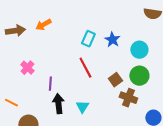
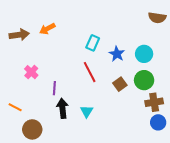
blue star: (112, 40) -> (117, 54), moved
brown cross: (128, 98) -> (154, 102), moved, turned -30

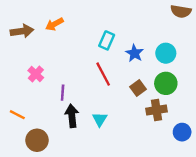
brown cross: (154, 102) -> (157, 110), moved

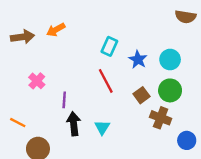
brown cross: (157, 110) -> (161, 118), turned 30

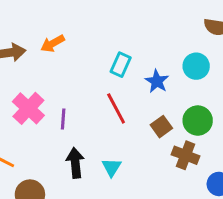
cyan circle: (170, 59) -> (196, 66), moved
pink cross: (37, 81) -> (28, 108), size x1.5
purple line: (64, 100) -> (63, 119), moved

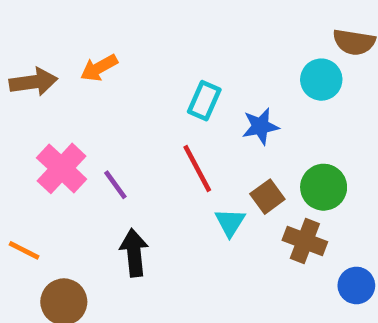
cyan circle: (196, 66) -> (321, 80), moved
blue star: (157, 81) -> (260, 126), turned 30
purple line: (63, 119) -> (115, 185), turned -40
cyan triangle: (112, 167) -> (230, 222), moved

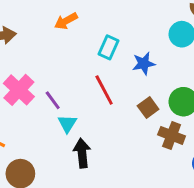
orange arrow: (99, 68) -> (66, 21), moved
cyan triangle: (230, 222) -> (67, 124), moved
black arrow: (134, 253) -> (82, 153), moved

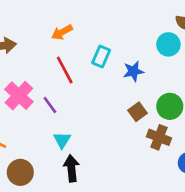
red line: (104, 90) -> (65, 70), moved
cyan triangle: (67, 124) -> (62, 140), moved
black arrow: (82, 153) -> (71, 168), moved

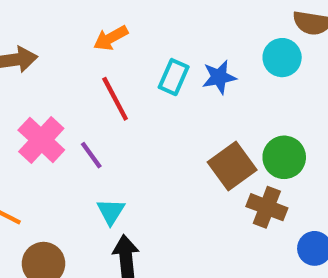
blue star: (133, 71) -> (219, 77), moved
brown square: (137, 112) -> (232, 166), size x1.5

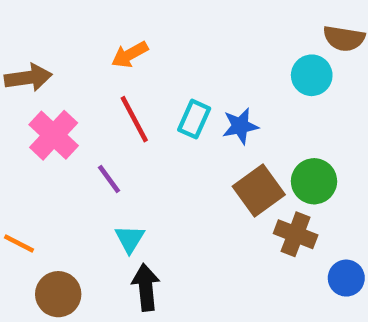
cyan rectangle: (174, 77) -> (194, 119), moved
blue star: (219, 77) -> (240, 126), moved
pink cross: (41, 140) -> (54, 135), moved

